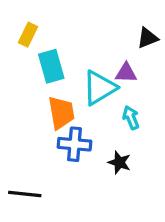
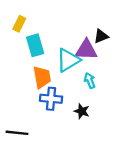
black triangle: (148, 38) -> (101, 36), moved
purple triangle: (126, 73) -> (86, 50), size x1.5

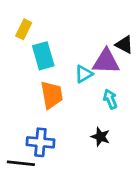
black triangle: (101, 36) -> (124, 45), turned 49
cyan triangle: (68, 60) -> (84, 74), size x0.6
blue cross: (51, 99) -> (40, 142), moved

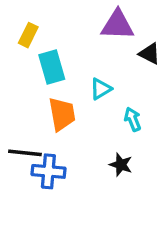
purple triangle: (106, 61) -> (117, 25), moved
black line: (21, 163) -> (25, 153), moved

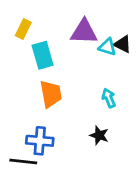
purple triangle: (117, 25) -> (84, 32), moved
cyan triangle: (101, 89) -> (107, 47), moved, turned 48
black line: (25, 153) -> (23, 162), moved

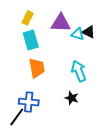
yellow rectangle: (23, 29) -> (28, 18), moved
cyan arrow: (109, 98) -> (79, 71), size x1.5
black line: (23, 162) -> (17, 117), turned -60

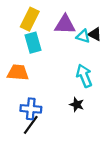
yellow rectangle: (28, 18) -> (30, 19), size x1.5
orange trapezoid: (37, 68) -> (18, 73), moved, turned -75
black line: (17, 117) -> (31, 125), moved

